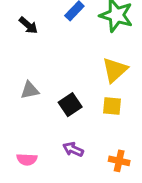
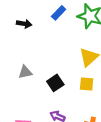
black arrow: (28, 25) -> (24, 24), turned -32

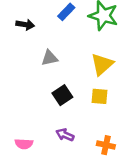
gray triangle: (25, 72) -> (50, 58), moved

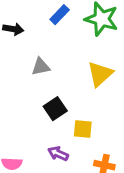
yellow square: (100, 96) -> (83, 129), moved

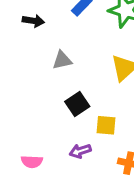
purple arrow: (58, 154) -> (80, 151), turned -42

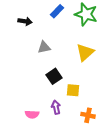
purple arrow: (80, 151) -> (56, 107), turned 96
pink semicircle: (32, 162) -> (32, 114), moved

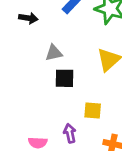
black square: (54, 76) -> (64, 78), moved, turned 35

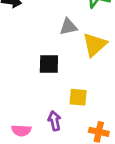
gray triangle: (54, 53) -> (68, 27), moved

